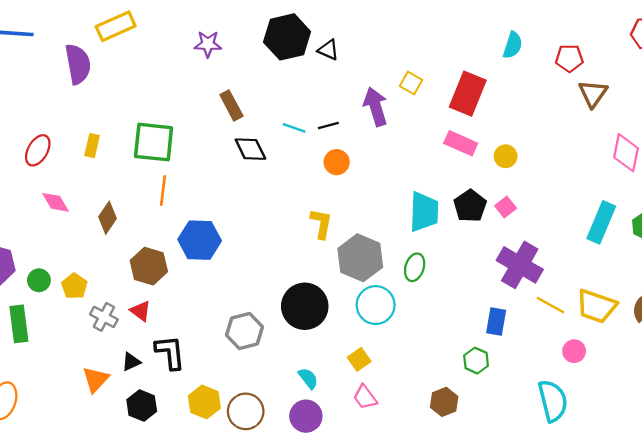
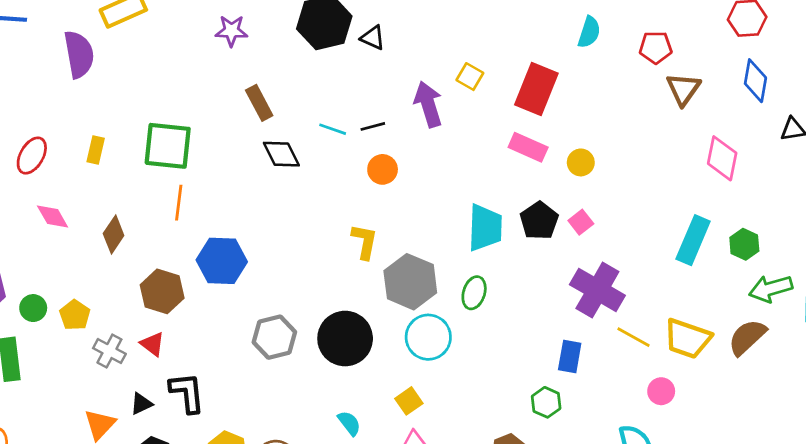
gray hexagon: (244, 331) -> (274, 337), moved

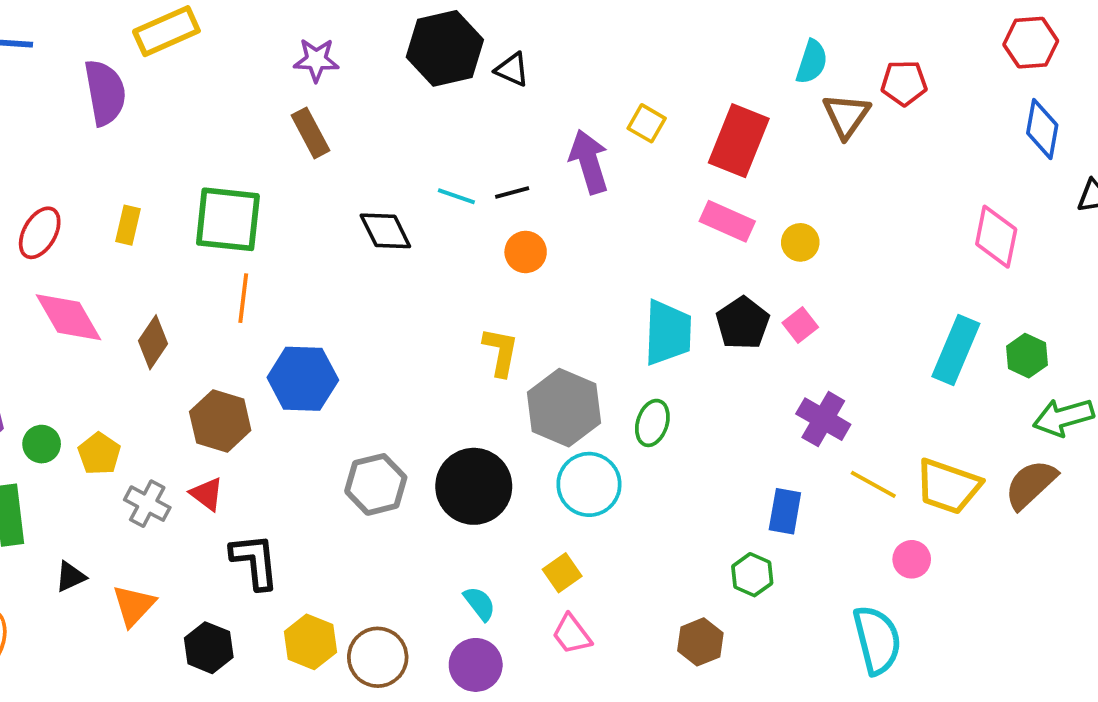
brown triangle: (683, 89) -> (846, 116), moved
brown rectangle: (259, 103) -> (310, 133), moved
pink diamond: (53, 217) -> (68, 317), size x1.5
purple cross: (597, 290) -> (823, 419), size x0.7
black triangle: (141, 404) -> (70, 577), moved

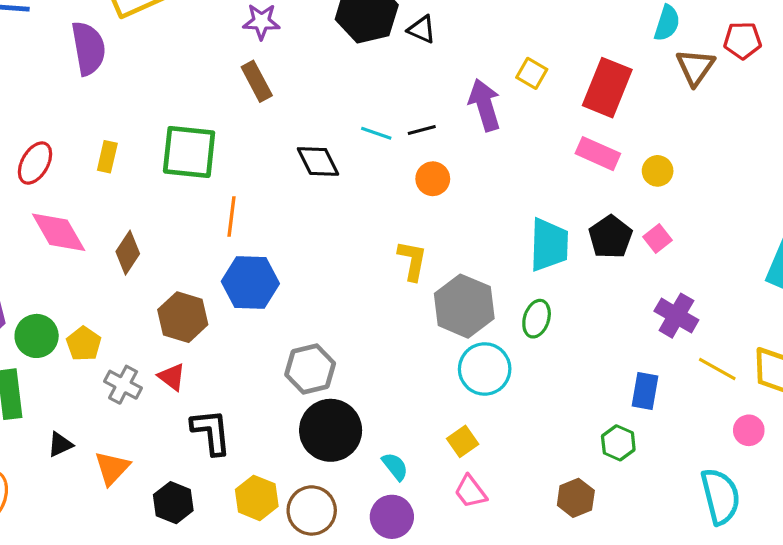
orange line: (243, 298) -> (232, 216), moved
green circle: (42, 444) -> (37, 336), size x1.4
black circle: (474, 486) -> (331, 430), moved

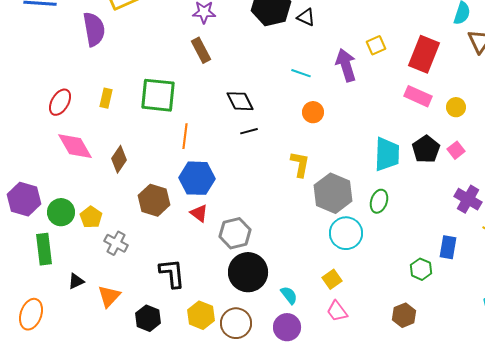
yellow square: (532, 73) -> (376, 45), turned 36
black line: (422, 130) -> (249, 131), moved
cyan line: (376, 133) -> (301, 73), moved
red triangle: (172, 377) -> (199, 213), moved
green hexagon: (618, 443) -> (421, 269), moved

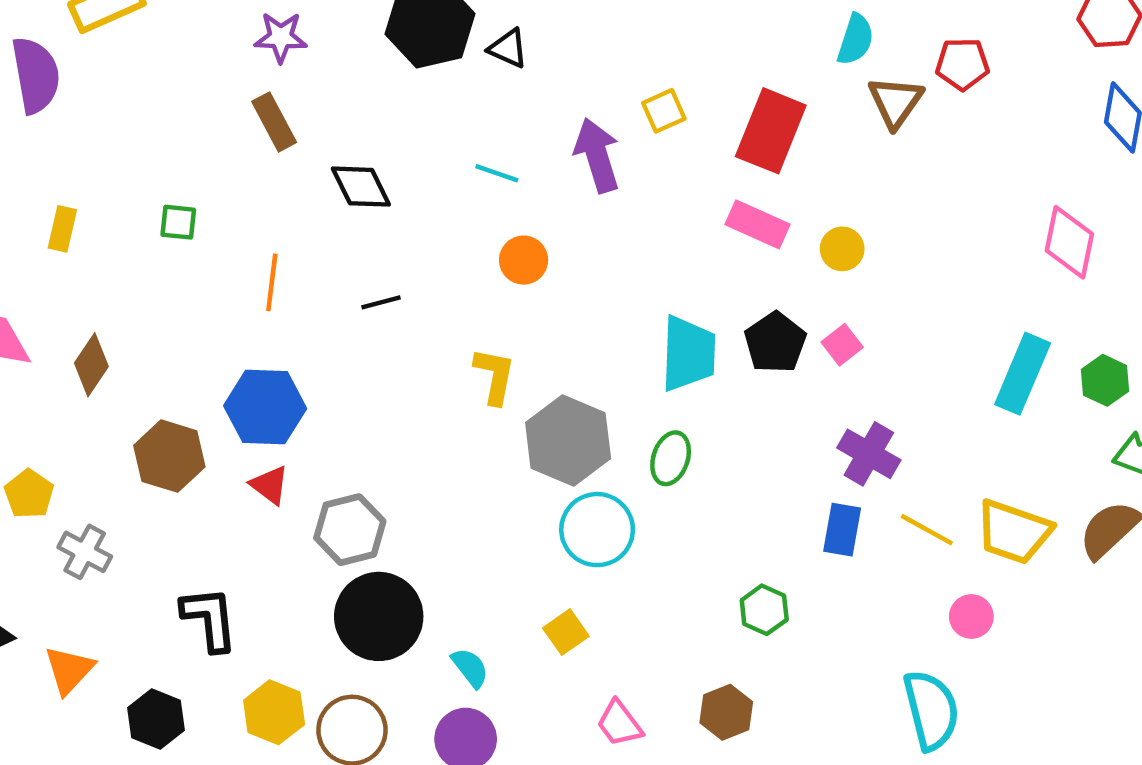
green square: (158, 95) -> (178, 222), size x0.5
black diamond: (240, 101) -> (361, 187), moved
orange line: (185, 136) -> (272, 282), moved
blue rectangle: (448, 247) -> (842, 530), moved
pink trapezoid: (337, 311) -> (619, 723), moved

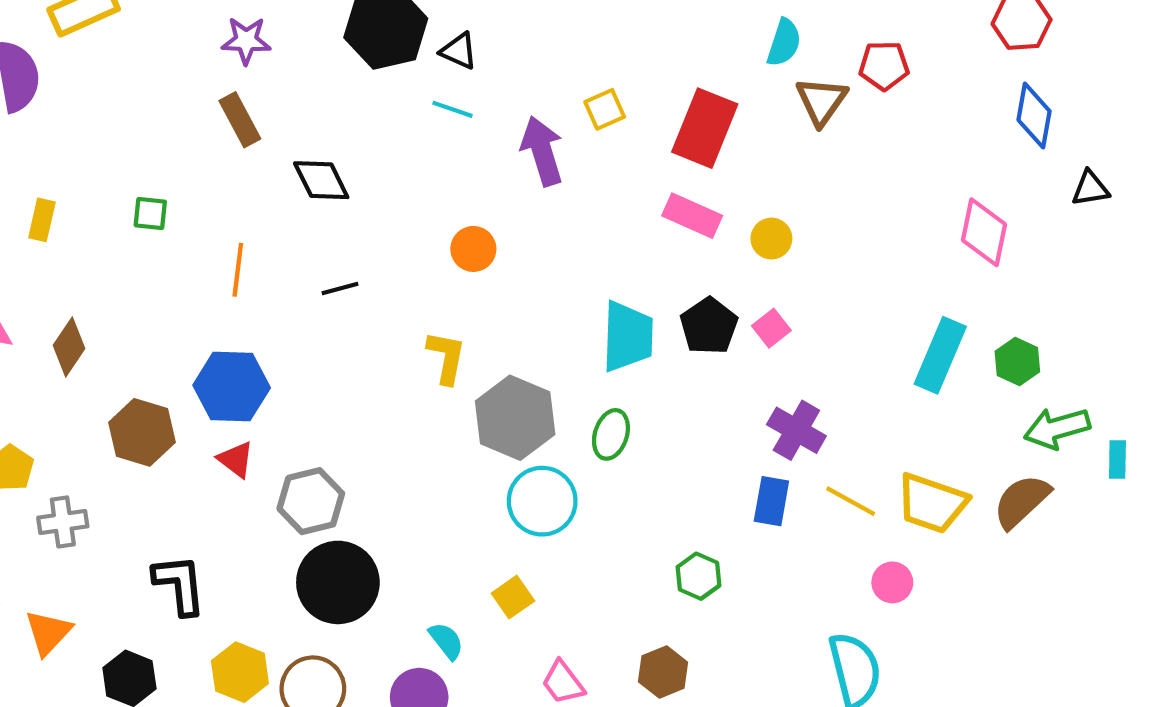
cyan line: (497, 173) -> (453, 109), moved
gray cross: (85, 552) -> (63, 522), turned -36
cyan semicircle: (470, 668) -> (446, 641), moved

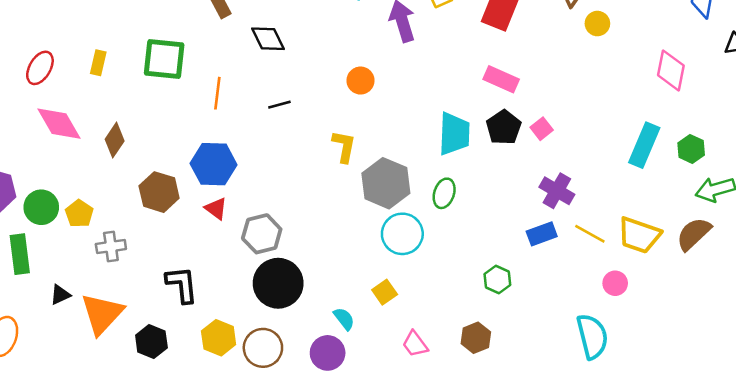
green square: (150, 214) -> (164, 59), size x2.0
pink rectangle: (692, 216) -> (501, 79), moved
yellow circle: (771, 239) -> (597, 24), moved
blue rectangle: (771, 501) -> (542, 234), turned 60
orange triangle: (48, 632) -> (102, 314), size x1.5

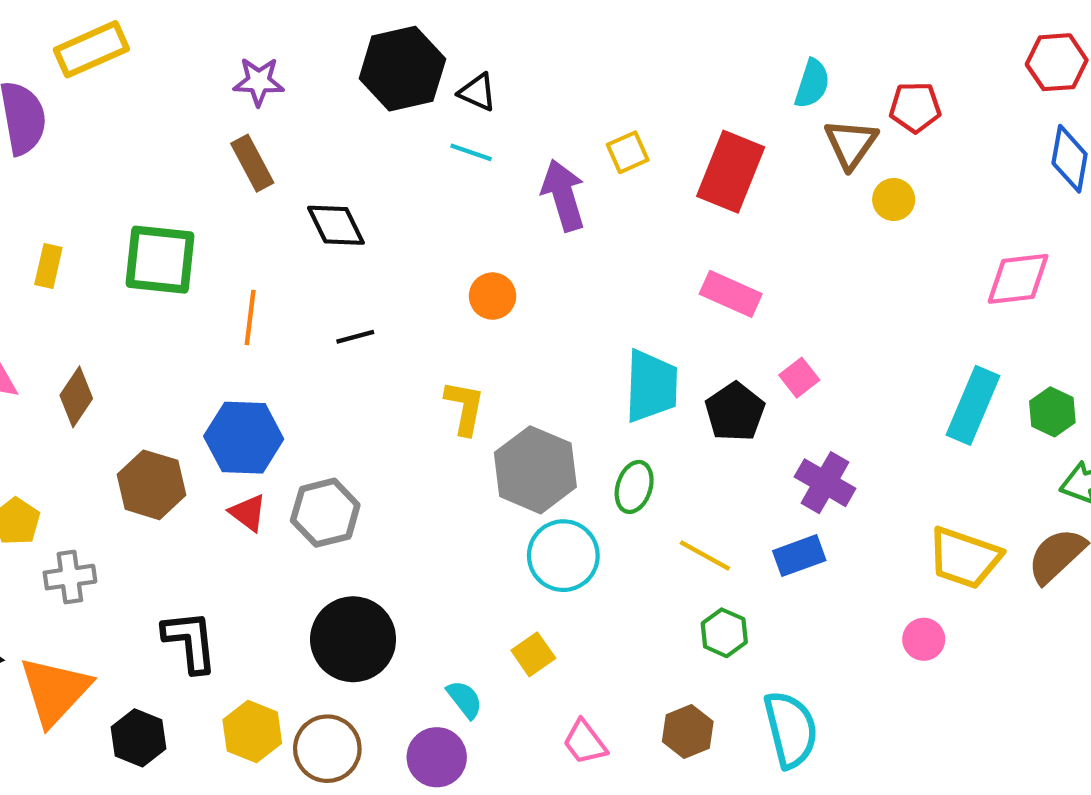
pink diamond: (671, 70) -> (1018, 279), turned 72
black pentagon: (504, 127) -> (735, 412), moved
gray hexagon: (262, 234) -> (325, 513), moved
yellow line: (590, 234) -> (705, 556), moved
cyan semicircle: (592, 336) -> (791, 729), moved

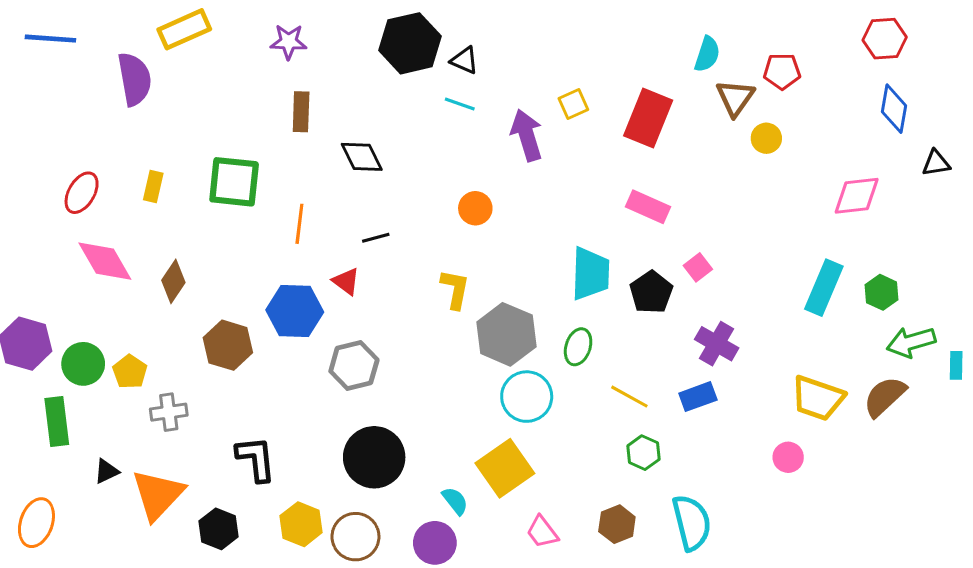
purple star: (259, 82) -> (289, 42), moved
brown rectangle: (252, 163) -> (301, 112), turned 30
red triangle: (248, 513) -> (346, 281), moved
yellow square: (533, 654) -> (505, 468), size x1.8

